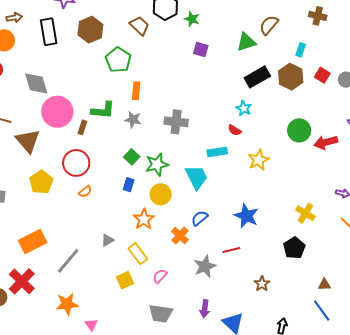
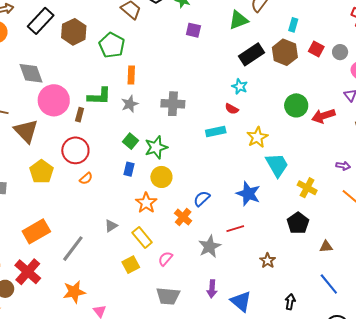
brown hexagon: (90, 30) -> (74, 32), moved
black rectangle: (49, 32) -> (41, 21), turned 56
gray star: (133, 120) -> (130, 104), turned -30
cyan trapezoid: (196, 177) -> (277, 165), moved
brown triangle: (324, 285) -> (326, 247), moved

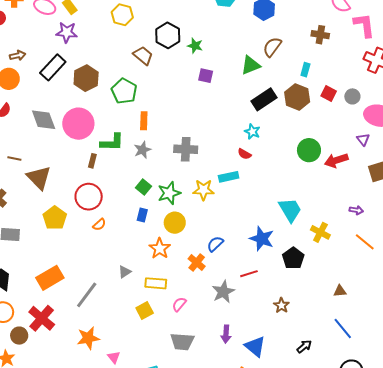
pink circle: (54, 100) -> (78, 124), moved
yellow star: (257, 137) -> (203, 190), moved, turned 30
black pentagon: (298, 223) -> (293, 258), moved
yellow rectangle: (142, 238) -> (156, 283), turned -45
black arrow: (290, 302) -> (304, 346), turned 42

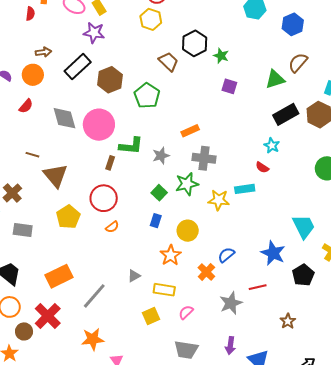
orange rectangle: (144, 121) -> (190, 131), moved, turned 60
green star: (169, 193) -> (187, 184), moved

